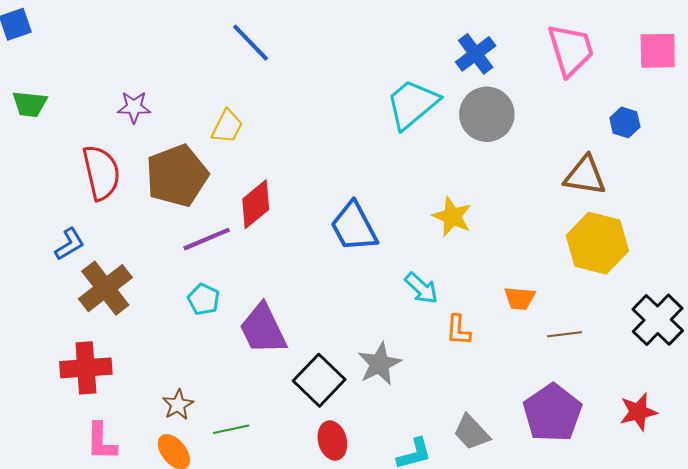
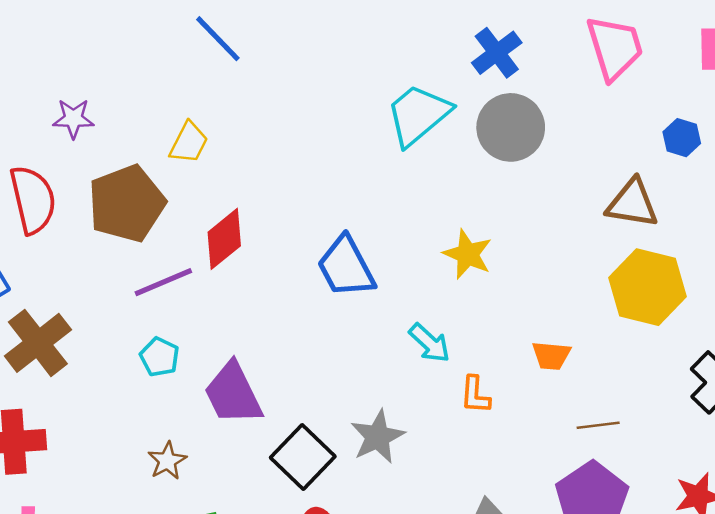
brown line: (565, 334) -> (598, 425), moved
brown star: (178, 405) -> (167, 461), moved

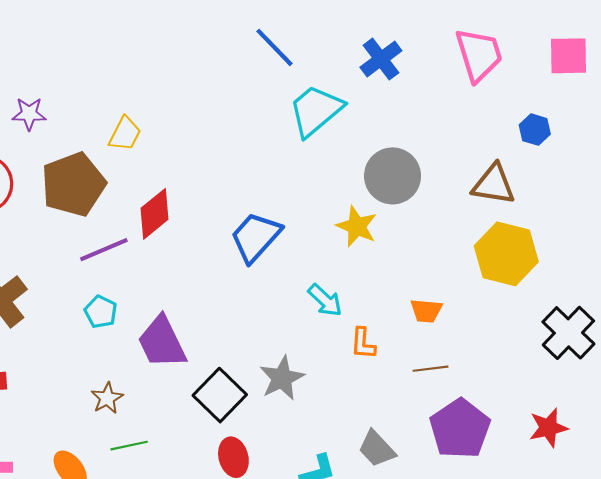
blue line: (218, 39) -> (275, 47), moved
gray circle: (511, 127) -> (393, 176), moved
blue trapezoid: (346, 267) -> (256, 237), turned 70
brown line: (598, 425) -> (430, 369), moved

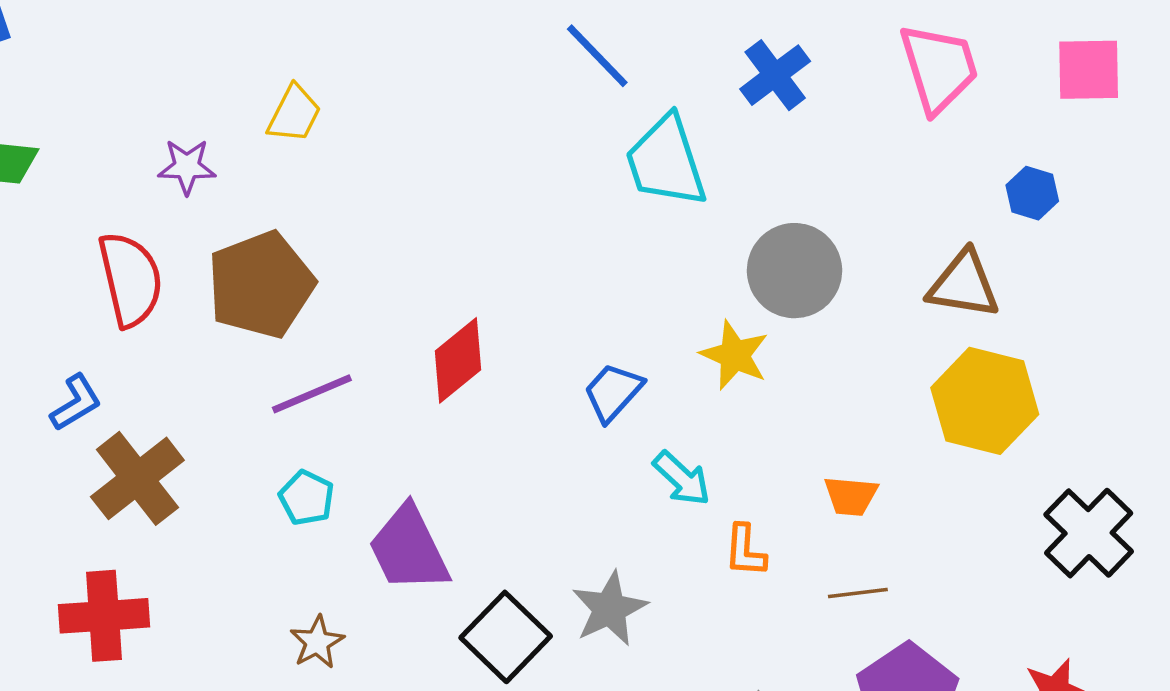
cyan trapezoid: (316, 111) -> (666, 161), turned -68
yellow trapezoid: (125, 134) -> (294, 114), moved
red diamond: (154, 214) -> (458, 360), moved
blue trapezoid: (256, 237) -> (613, 392), moved, size x0.7

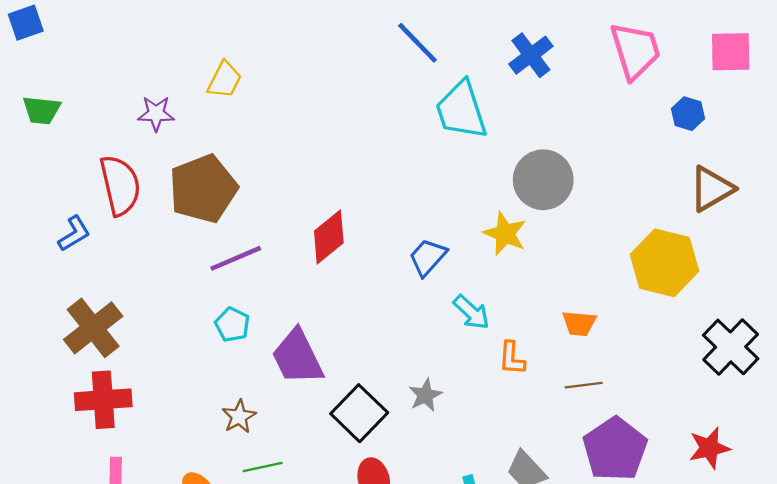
blue hexagon: (1032, 193) -> (688, 114), moved
brown triangle: (964, 285) -> (712, 189), moved, turned -39
blue L-shape: (76, 403) -> (74, 234), moved
brown cross: (137, 478) -> (93, 328), moved
gray star: (610, 609) -> (425, 395), size x0.7

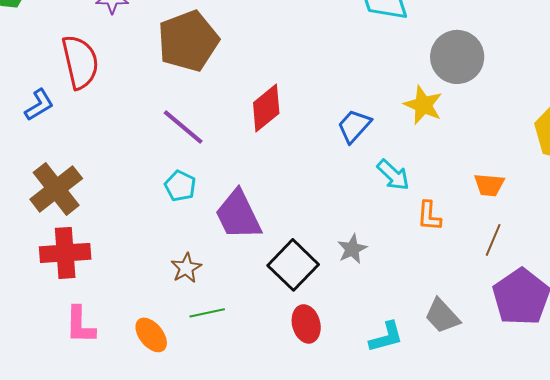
brown pentagon: (203, 189) -> (188, 41), moved
purple line: (236, 258) -> (183, 127), turned 63
brown line: (584, 385) -> (493, 240), turned -60

